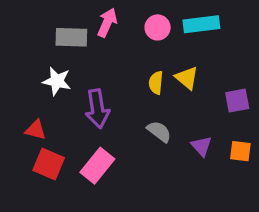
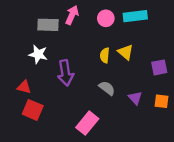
pink rectangle: (97, 166) -> (87, 123), moved

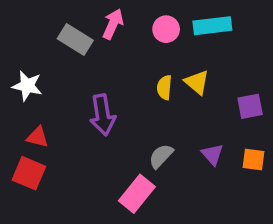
gray rectangle: (48, 25) -> (75, 39), turned 30
white star: (38, 54) -> (27, 86), moved
gray semicircle: (107, 88) -> (161, 156), moved, turned -84
red square: (33, 110) -> (29, 173), moved

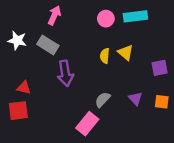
pink arrow: (113, 24) -> (54, 15), moved
gray rectangle: (75, 39) -> (48, 45), moved
white star: (27, 86) -> (17, 41), moved
red square: (29, 173) -> (18, 111), turned -30

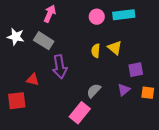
purple square: (160, 68) -> (136, 70), moved
red triangle: (24, 88) -> (33, 80), moved
purple triangle: (135, 99) -> (124, 90), turned 32

